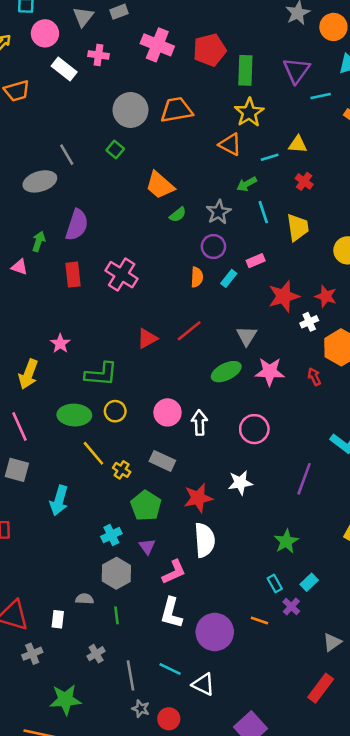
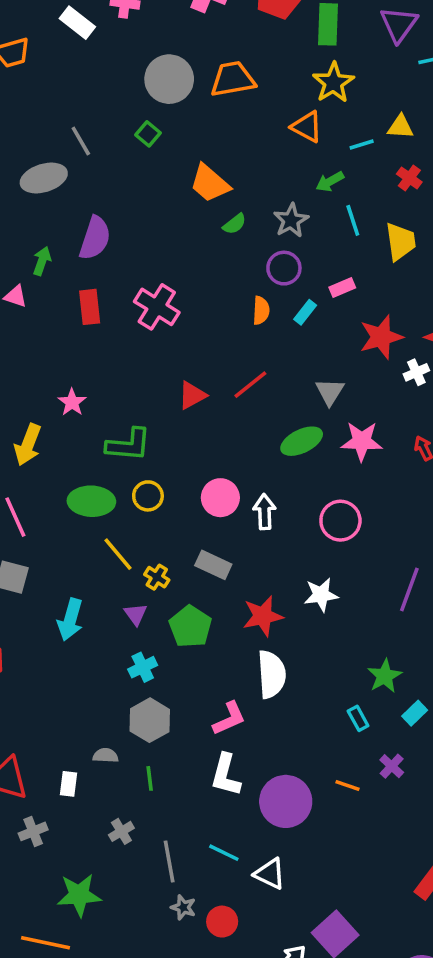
purple triangle: (147, 546) -> (136, 614), moved
cyan rectangle: (309, 582) -> (415, 713), moved
cyan rectangle: (275, 583) -> (358, 718), moved

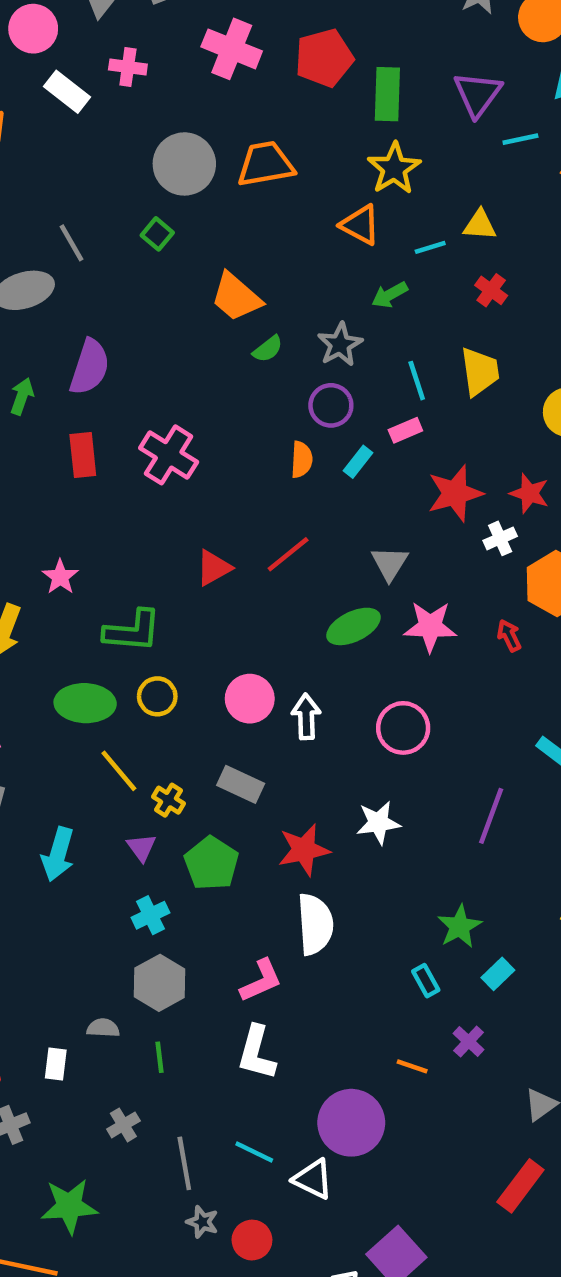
cyan line: (353, 220) -> (417, 381), moved
purple circle: (286, 801) -> (351, 1123), moved

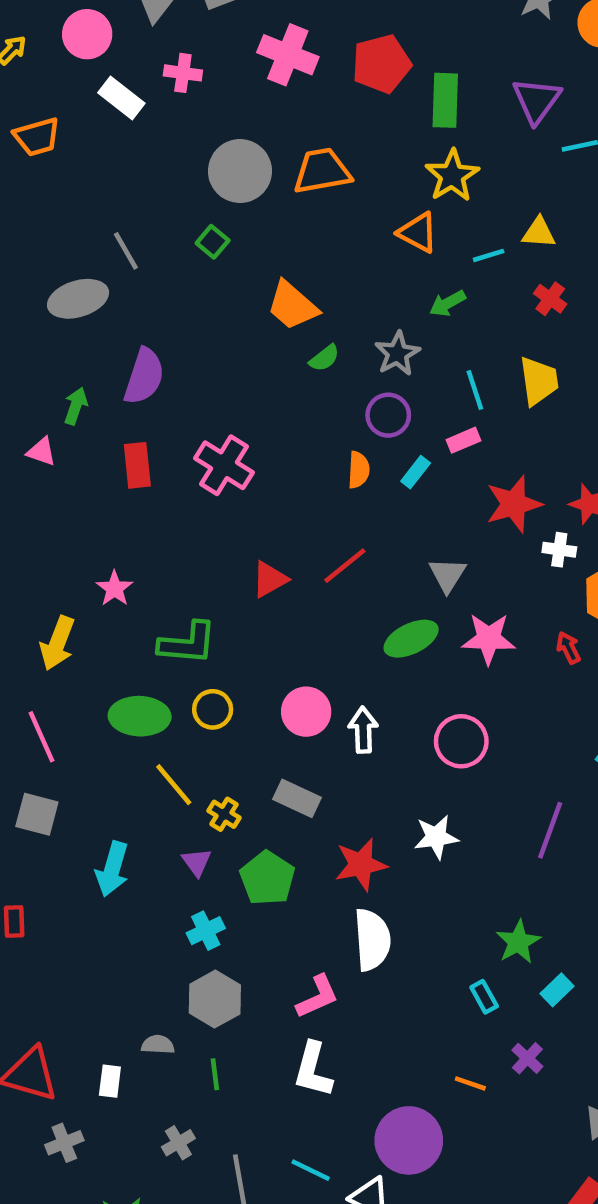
white cross: (500, 538) -> (559, 550), turned 32

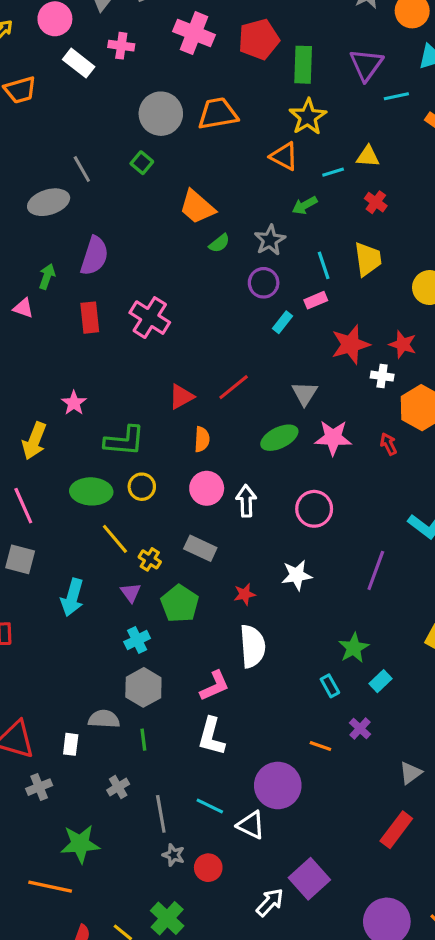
orange semicircle: (359, 470) -> (202, 439), moved
red star: (361, 864) -> (245, 594), size x0.6
gray semicircle: (158, 1045) -> (104, 719), size x1.4

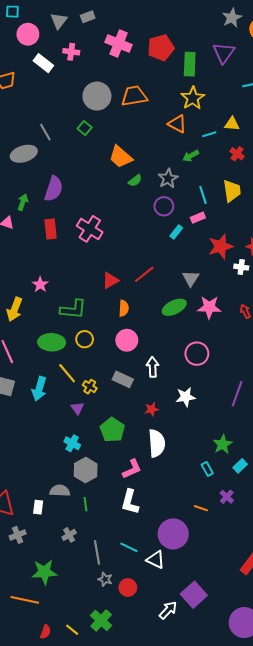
purple triangle: (366, 65) -> (224, 53), moved
white arrow: (246, 501) -> (153, 367), moved
cyan arrow: (72, 597) -> (39, 389), moved
green pentagon: (180, 604) -> (112, 430), moved
cyan cross: (137, 640) -> (72, 443), moved, turned -35

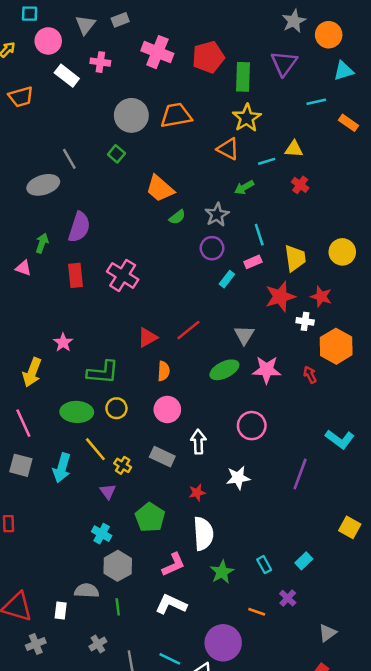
yellow trapezoid: (232, 191) -> (295, 258), moved
green star: (223, 444) -> (222, 572), moved
white L-shape: (130, 502) -> (171, 604), turned 100

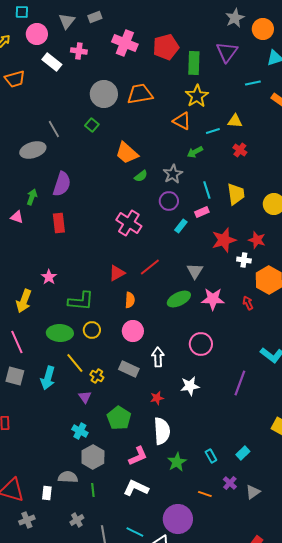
yellow trapezoid: (295, 258) -> (236, 194), moved
pink cross: (123, 275) -> (129, 223), moved
gray triangle: (327, 633) -> (253, 492), moved

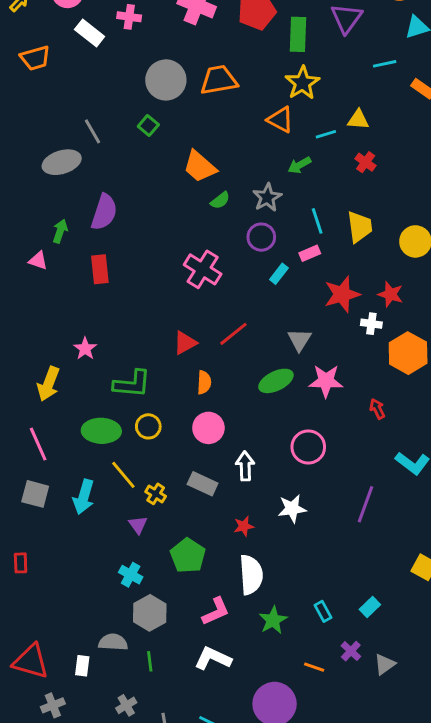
red arrow: (248, 303) -> (377, 409), moved

